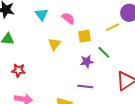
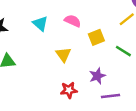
purple star: (87, 62) -> (97, 76), moved
red star: (18, 70) -> (69, 90), moved

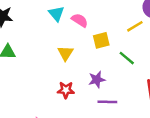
cyan triangle: (40, 24) -> (56, 14), moved

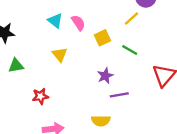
pink semicircle: (80, 20) -> (78, 23), turned 35
yellow triangle: (65, 53) -> (60, 55), moved
red star: (66, 90) -> (40, 96), moved

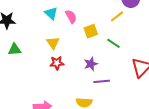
red star: (40, 96) -> (57, 63), moved

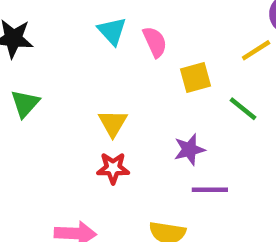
yellow triangle: (53, 43) -> (113, 123), moved
green triangle: (15, 49) -> (25, 104), turned -48
red star: (57, 63) -> (113, 168), moved

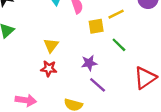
yellow line: (256, 50) -> (116, 14), moved
purple line: (210, 190) -> (98, 85), turned 36

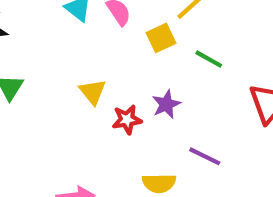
red star: (49, 69) -> (127, 120), moved
purple line: (98, 85) -> (205, 156), moved

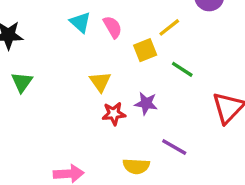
yellow triangle: (93, 92) -> (100, 82), moved
purple star: (166, 104) -> (146, 103), turned 30

